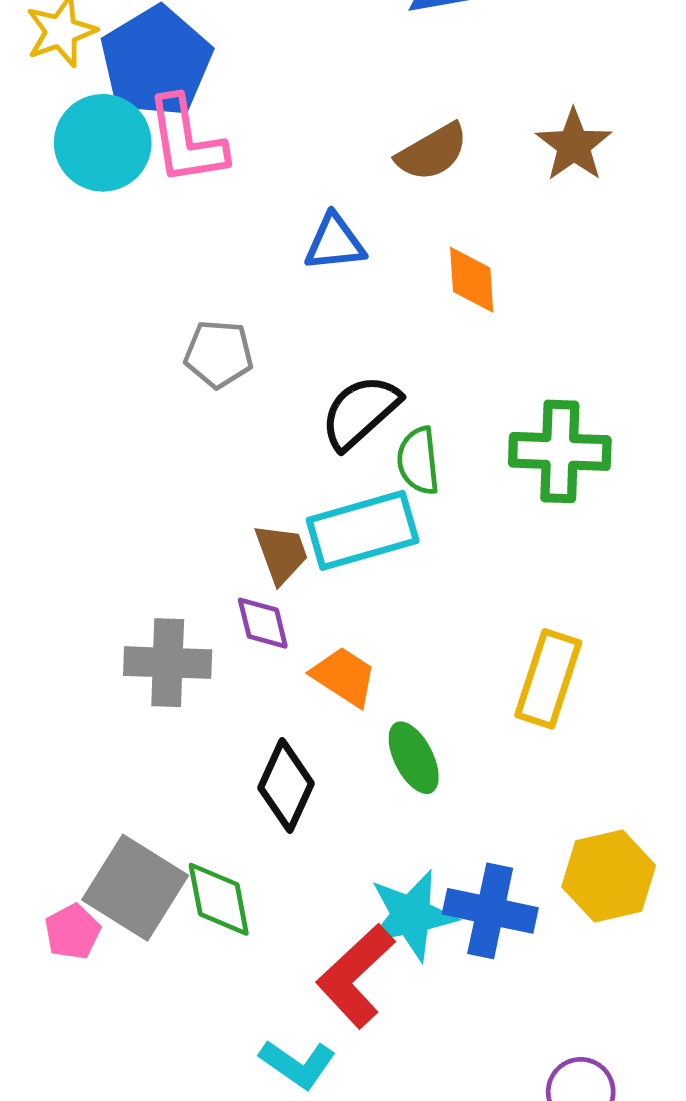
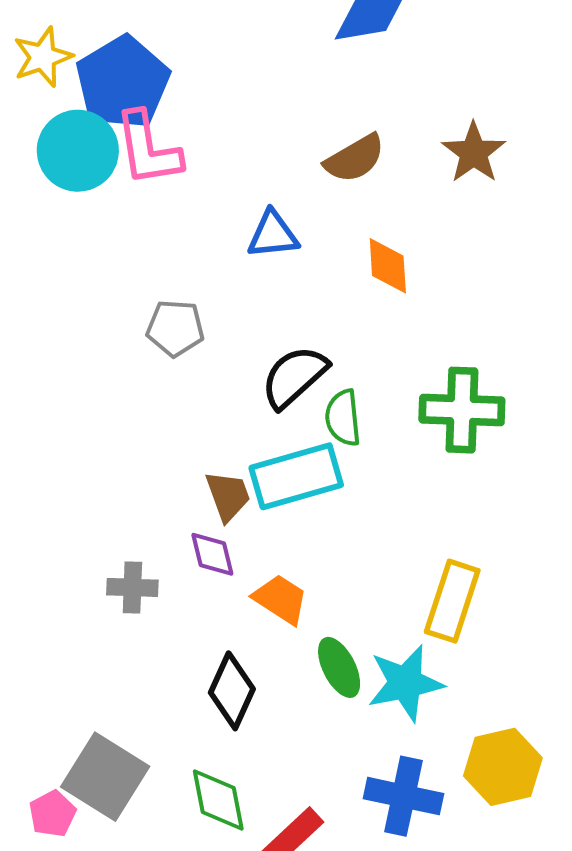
gray cross: (168, 663) -> (132, 587), size x0.7
green diamond: (219, 899) -> (218, 800), moved
cyan star: (411, 915) -> (405, 683), moved

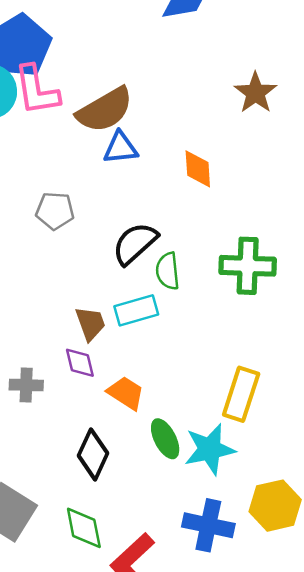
brown semicircle: (355, 158) -> (105, 110), moved, size x1.4
cyan rectangle: (296, 476) -> (136, 310), size x0.7

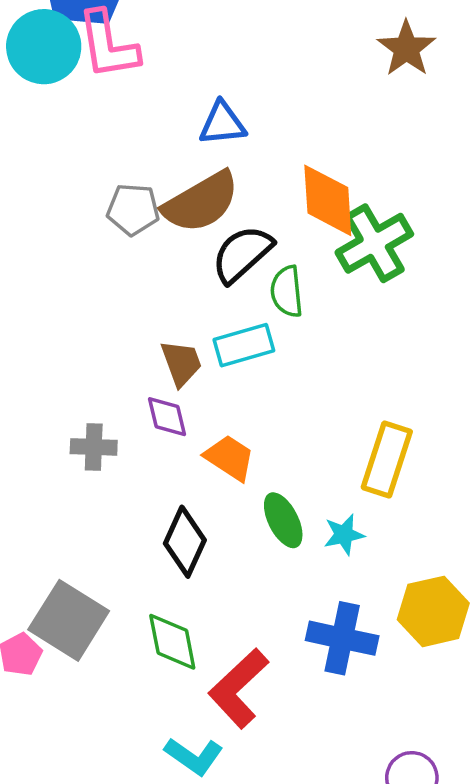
brown semicircle: (105, 110) -> (201, 202), moved
orange diamond: (198, 169) -> (328, 200), moved, size x1.4
green cross: (248, 266) -> (374, 243), moved, turned -32
cyan star: (210, 449) -> (344, 535), size x0.6

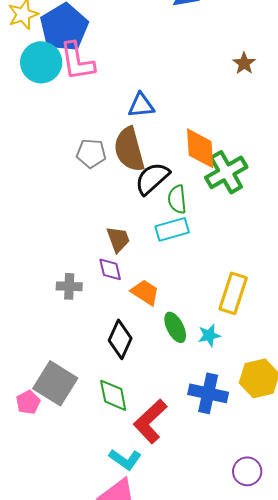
brown star: (406, 48) -> (244, 63), size x0.7
brown semicircle: (201, 202) -> (129, 149), turned 105
cyan rectangle: (244, 345) -> (172, 229), moved

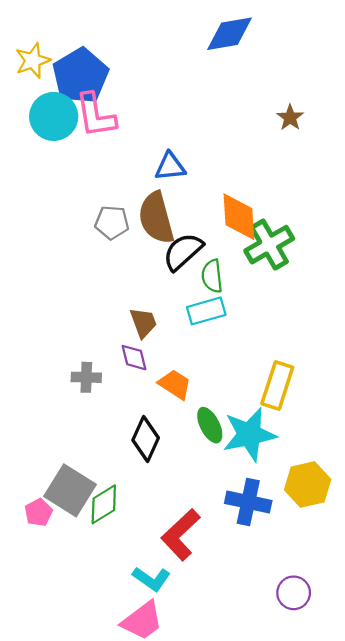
cyan star: (209, 335) -> (249, 434), size x2.0
green diamond: (113, 395) -> (104, 504), moved, turned 69

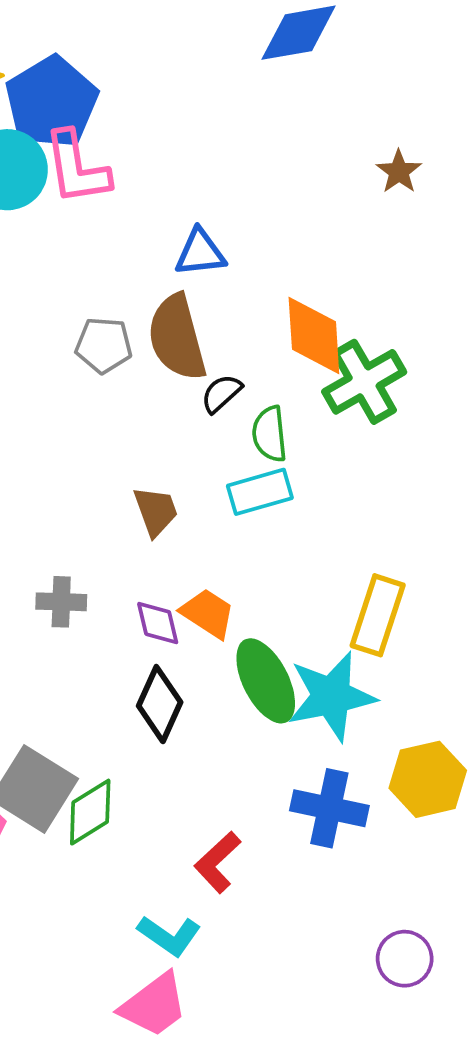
black semicircle: (183, 252) -> (221, 393), size x0.6
purple diamond: (134, 358) -> (158, 623), moved
green ellipse: (210, 425) -> (266, 681), size x1.4
red L-shape: (181, 535) -> (217, 862), size x0.7

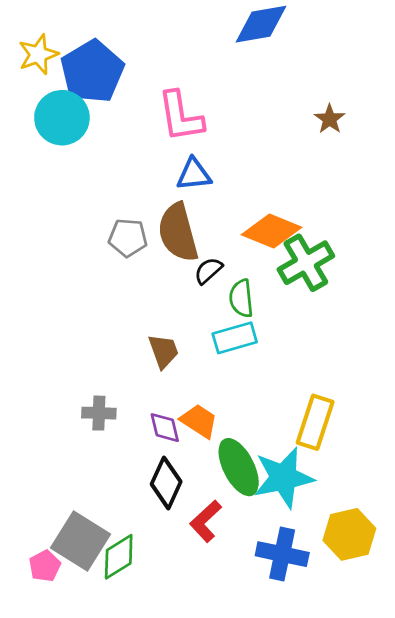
pink L-shape: (77, 168) -> (181, 116), moved
orange diamond: (314, 336) -> (272, 231), turned -64
red L-shape: (217, 862) -> (206, 521), moved

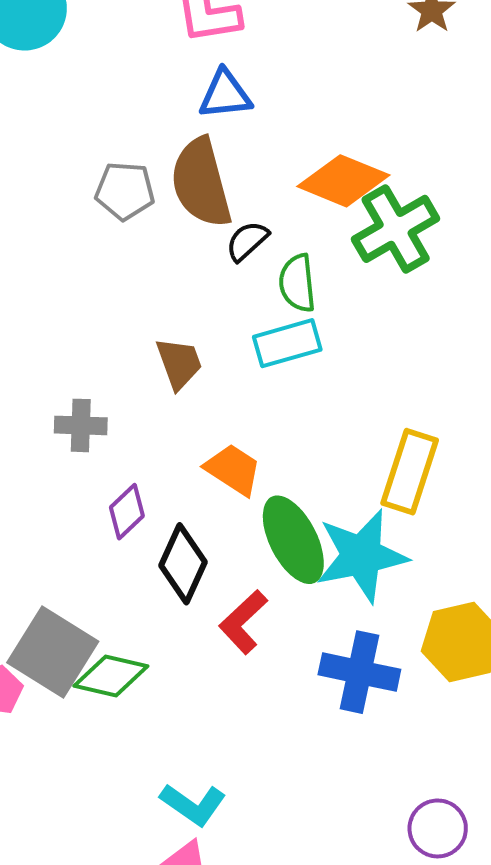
gray cross: (99, 413) -> (81, 425), moved
purple diamond: (165, 428) -> (127, 512), moved, turned 60
green diamond: (119, 557) -> (111, 676), turned 45

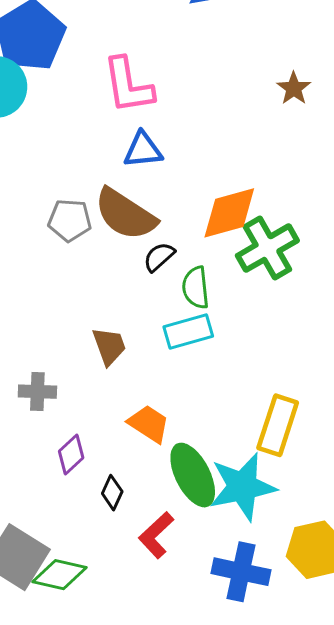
orange diamond: (343, 181) -> (229, 213), turned -38
brown semicircle: (201, 183) -> (125, 214), turned -42
black diamond: (183, 564) -> (112, 493), size x0.6

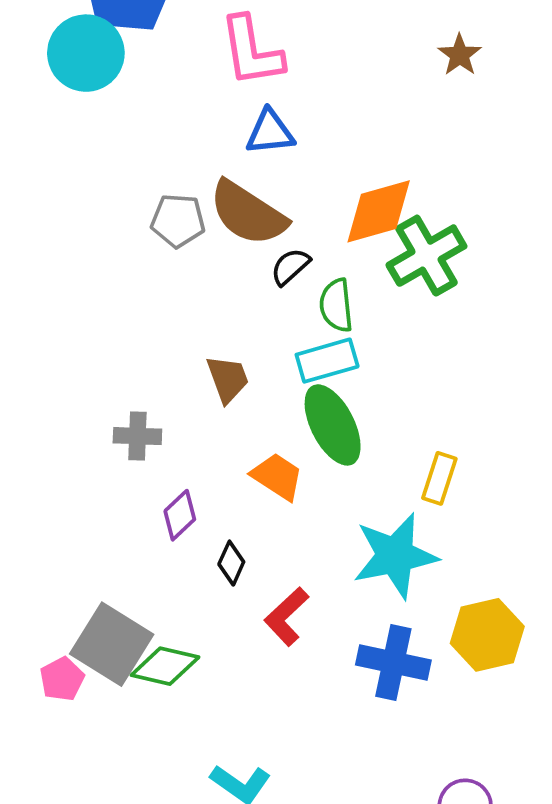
yellow rectangle: (278, 425) -> (439, 478), size x0.7
green ellipse: (193, 475) -> (333, 425), moved

